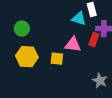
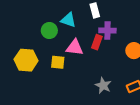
cyan triangle: (79, 19) -> (68, 20), moved
green circle: (22, 29) -> (49, 31), moved

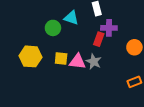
pink triangle: (75, 47) -> (77, 62), moved
gray star: (103, 85) -> (94, 62), moved

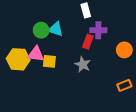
cyan triangle: (71, 18) -> (56, 29), moved
pink triangle: (77, 62) -> (36, 54), moved

